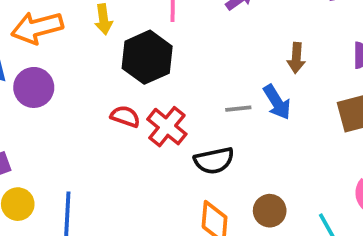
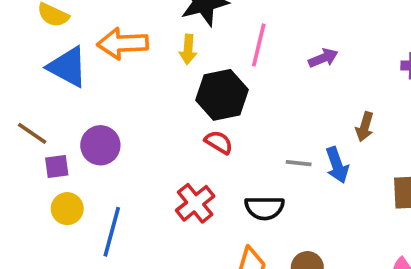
purple circle: (34, 87) -> (100, 145), moved
red semicircle: (125, 116) -> (219, 142), moved
red cross: (167, 127) -> (195, 203), moved

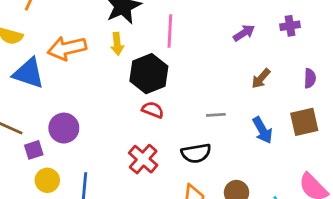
purple arrow: (323, 58) -> (244, 33), moved
brown arrow: (365, 127) -> (261, 78), turned 35
blue arrow: (337, 165) -> (263, 130), moved

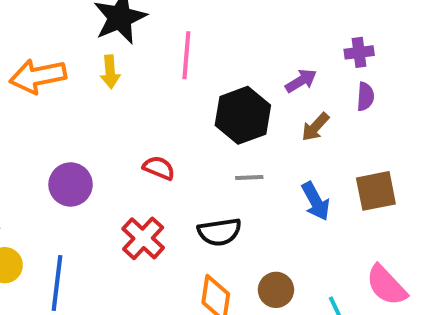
purple arrow: (244, 33) -> (301, 81), moved
black hexagon: (149, 74) -> (243, 115), moved
purple semicircle: (310, 78) -> (365, 97), moved
purple circle: (64, 128) -> (71, 184), moved

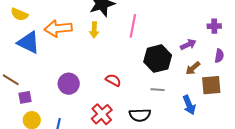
purple cross: (359, 52) -> (214, 26), moved
brown square: (376, 191) -> (211, 85), moved

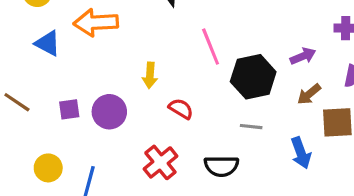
pink line: (133, 26) -> (211, 47), moved, turned -35
yellow arrow: (94, 30) -> (150, 75), moved
blue triangle: (29, 42) -> (48, 43), size x0.7
purple square: (25, 97) -> (69, 109), moved

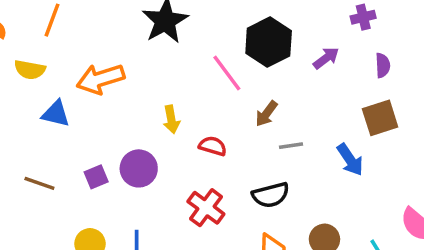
black hexagon: (253, 77) -> (269, 42), moved
brown arrow: (309, 94) -> (266, 114), moved

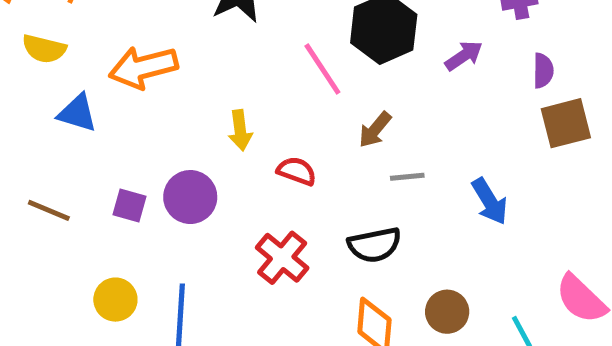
brown square: (380, 118) -> (566, 123), moved
purple square: (96, 177) -> (129, 206), turned 35

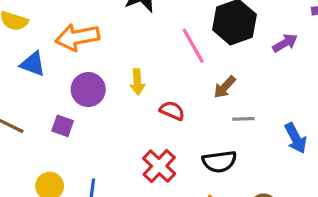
purple circle: (190, 197) -> (88, 90), moved

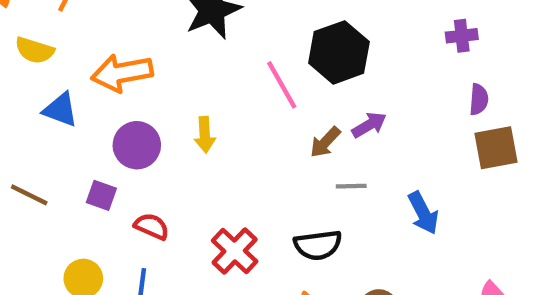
purple arrow: (285, 43) -> (369, 125), moved
red semicircle: (172, 111) -> (152, 226), moved

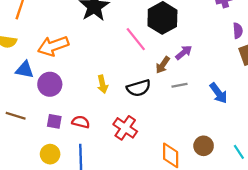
yellow arrow: (205, 135) -> (103, 84), moved
purple circle: (137, 145) -> (50, 84), moved
purple square: (101, 195) -> (54, 121), moved
black semicircle: (318, 245) -> (139, 88), moved

